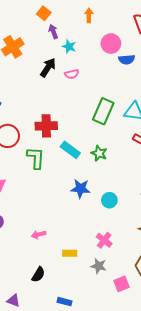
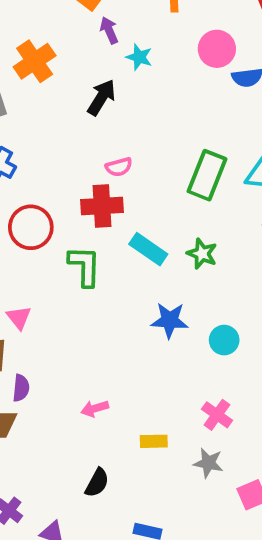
pink semicircle: (72, 74) -> (119, 167), moved

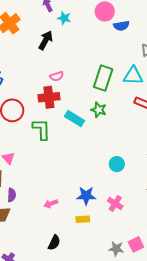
green star: (202, 254) -> (99, 110), moved
blue star: (170, 320) -> (86, 196), moved
gray star: (208, 463) -> (116, 249), moved

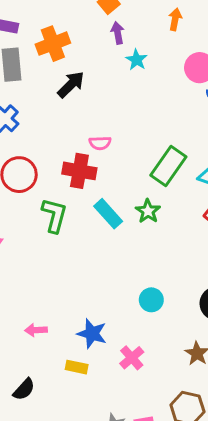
black arrow: (46, 40) -> (71, 85), moved

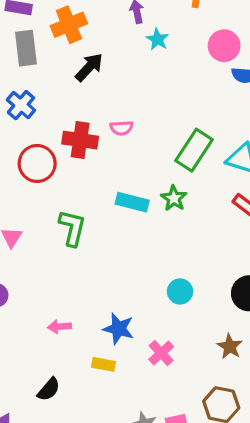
red cross: (79, 171) -> (80, 140), moved
cyan rectangle: (108, 214) -> (132, 202), turned -32
green L-shape: (54, 215) -> (72, 228), moved

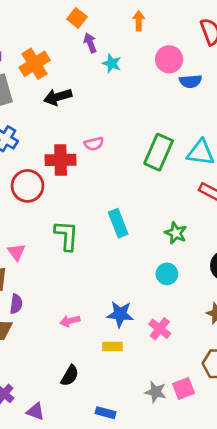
black arrow: (89, 67) -> (58, 97), turned -140
green star: (174, 198) -> (176, 233), moved
cyan rectangle: (132, 202) -> (118, 223), moved, turned 64

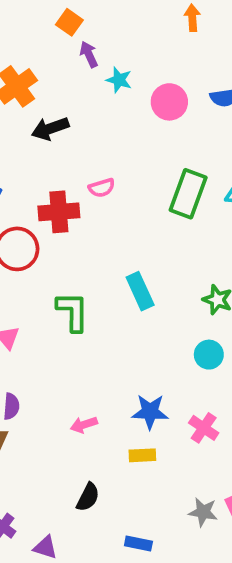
orange arrow: (139, 21) -> (192, 18), moved
pink circle: (169, 59) -> (169, 102), moved

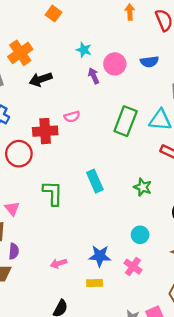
purple arrow: (89, 54) -> (94, 76), moved
cyan circle: (209, 355) -> (140, 235), moved

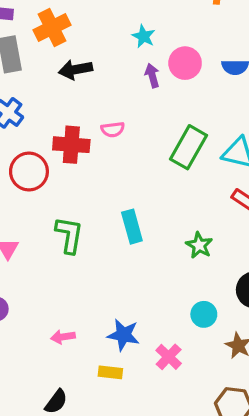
cyan circle: (140, 235) -> (204, 314), moved

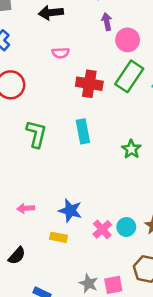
pink circle: (185, 63) -> (128, 40), moved
pink semicircle: (113, 129) -> (61, 53), moved
red cross: (71, 145) -> (89, 84), moved
cyan circle: (204, 314) -> (126, 227), moved

